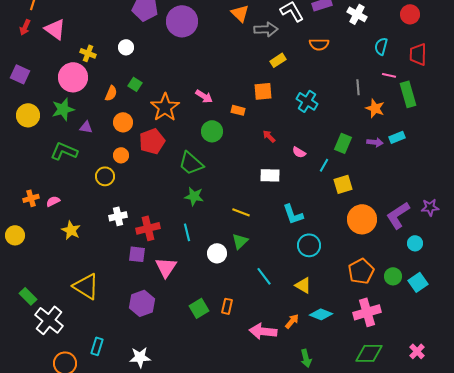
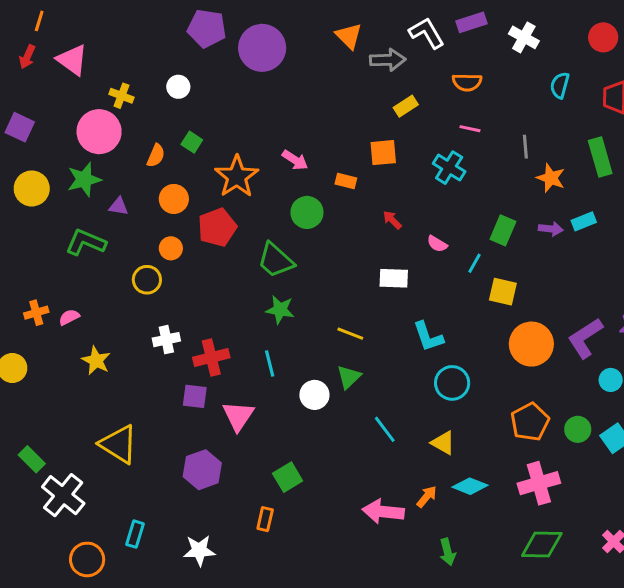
pink line: (389, 75) -> (470, 129), moved
yellow square: (343, 184) -> (503, 292), turned 30
orange rectangle: (227, 306) -> (265, 519), moved

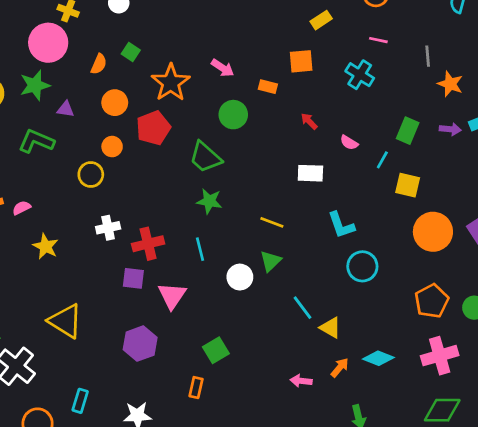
yellow triangle: (443, 443) -> (330, 328), moved
pink arrow: (383, 512) -> (301, 381), size x0.6

